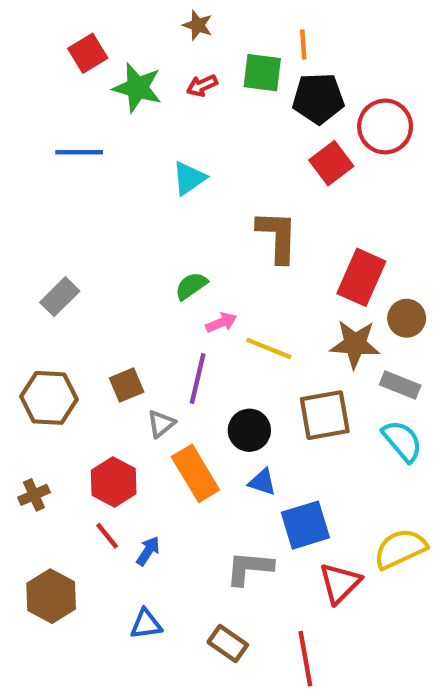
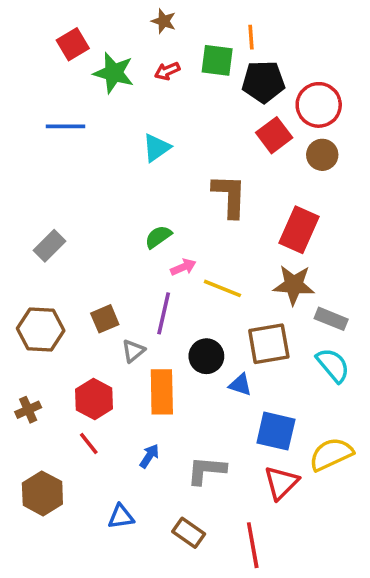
brown circle: (407, 318) -> (322, 155), moved
orange rectangle: (195, 473) -> (162, 392), turned 30
blue triangle: (262, 482) -> (240, 385), moved
blue square: (305, 525) -> (276, 431), moved, turned 30
blue arrow: (148, 551) -> (149, 456), moved

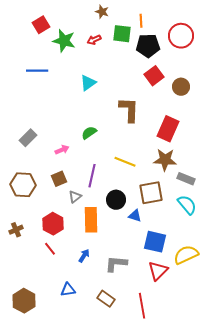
brown star: (164, 21) -> (102, 12), moved
red circle: (319, 105) -> (181, 36), moved
pink arrow: (183, 267) -> (62, 150), moved
brown hexagon: (42, 493) -> (24, 301), moved

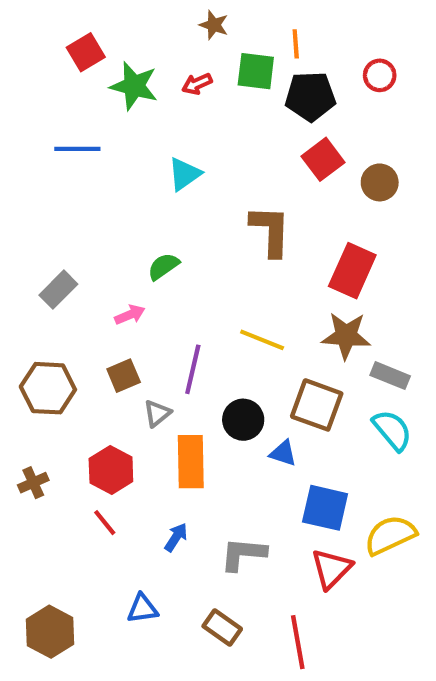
red circle: (181, 36) -> (380, 75), size x0.6
green semicircle: (89, 133) -> (163, 266), moved
brown square: (151, 193) -> (317, 405), turned 30

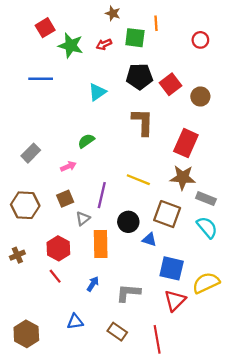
black pentagon: (310, 96) -> (139, 77), moved

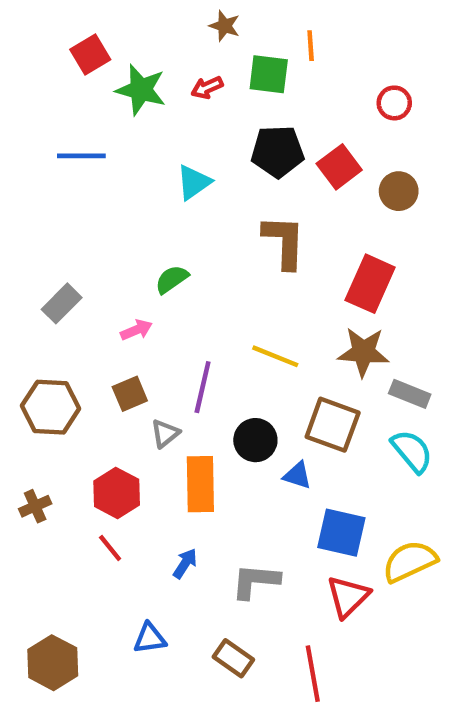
red circle: (200, 40) -> (394, 103), moved

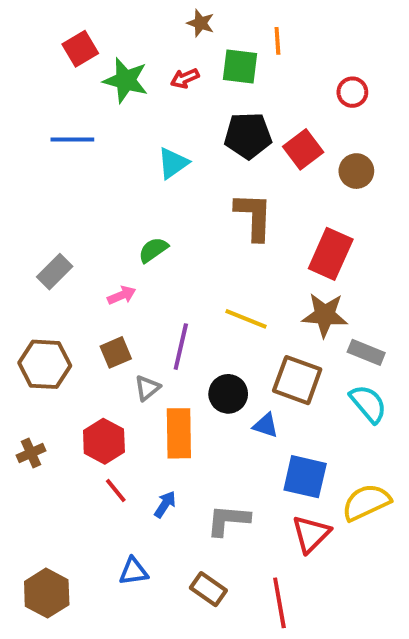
red line: (110, 548) -> (116, 490), moved

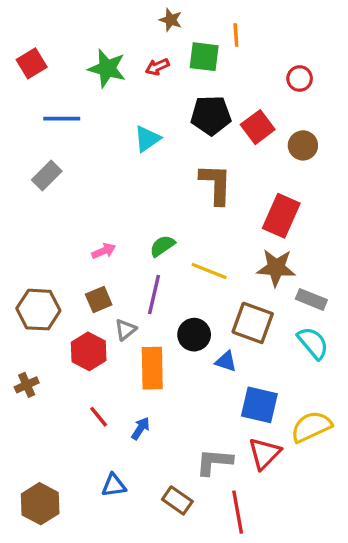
red square: (80, 49) -> (32, 63), moved
green semicircle: (153, 250) -> (162, 246), moved
gray rectangle: (55, 272) -> (47, 176), moved
red hexagon: (104, 441) -> (89, 351), moved
gray L-shape: (228, 520) -> (214, 462), moved

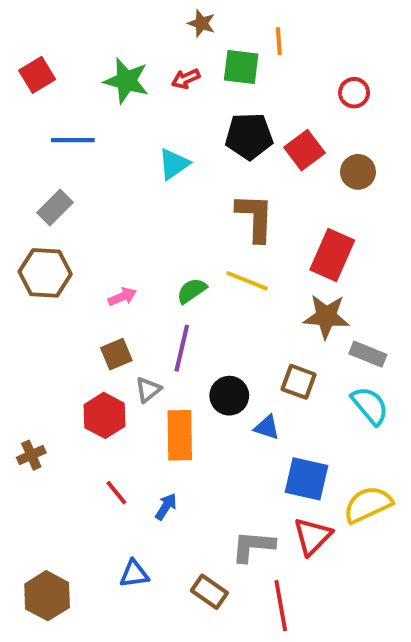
yellow line: (209, 271) -> (247, 281), moved
brown hexagon: (38, 310) -> (45, 273), moved
brown square: (253, 323) -> (299, 382), size x0.7

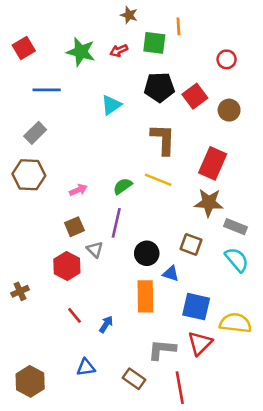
gray triangle: (148, 390) -> (95, 249), turned -36
orange rectangle: (180, 435) -> (145, 296), moved
yellow semicircle: (368, 505) -> (235, 323), turned 32

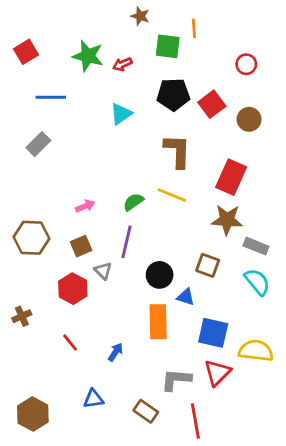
red arrow: (119, 51) -> (122, 64), moved
brown hexagon: (29, 175) -> (31, 238), moved
red line: (74, 315) -> (70, 342), moved

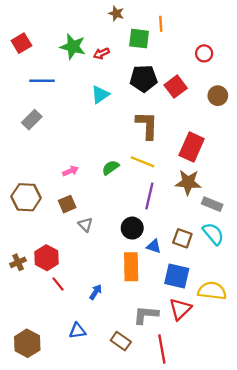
brown circle: (249, 119) -> (218, 96), moved
purple line: (126, 242) -> (149, 196), moved
brown square: (208, 265) -> (182, 238), moved
red hexagon: (73, 289) -> (47, 258), moved

